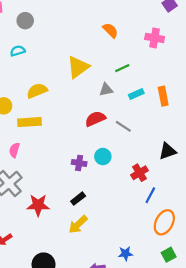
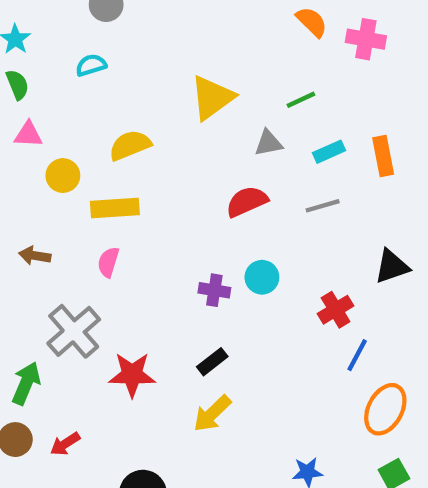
orange semicircle: (110, 30) -> (312, 22), moved
gray line: (123, 126) -> (323, 206), moved, turned -49
pink semicircle: (14, 150) -> (108, 262), moved

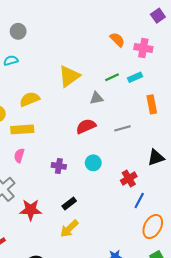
cyan rectangle: (329, 152) -> (135, 77), moved
purple cross: (214, 290) -> (59, 166), moved

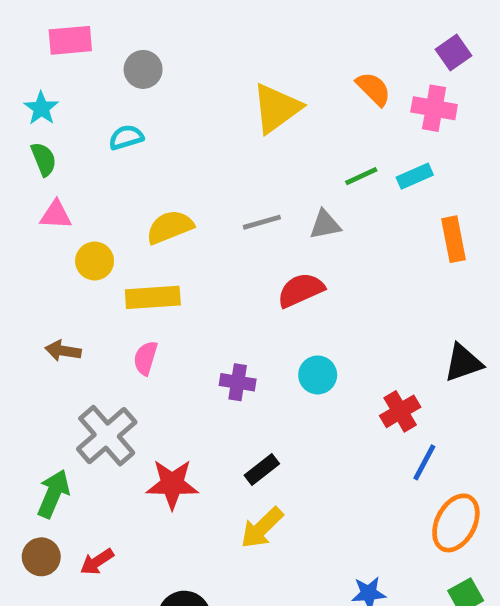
purple square: (158, 16) -> (453, 52), moved
yellow triangle: (69, 76) -> (276, 108), moved
gray line: (122, 128) -> (262, 222), moved

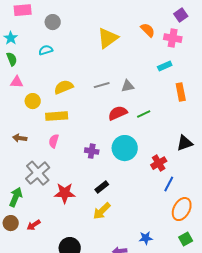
green line: (361, 176) -> (144, 114), moved
cyan circle: (318, 375) -> (125, 148), size x1.6

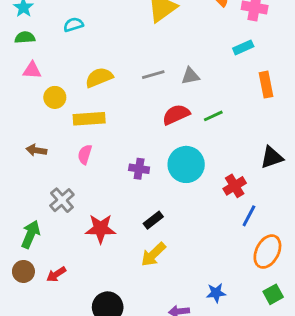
green semicircle: (12, 59) -> (25, 37), turned -72
gray cross: (38, 173) -> (62, 200), size x0.7

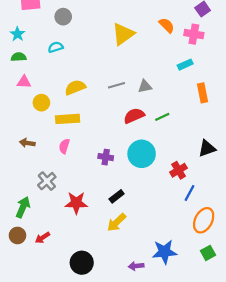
blue star: (216, 293) -> (164, 252), size x1.6

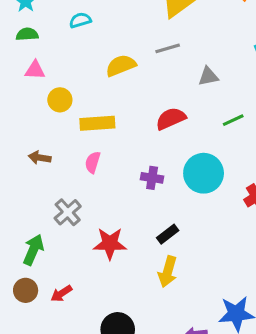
gray line: (117, 85) -> (168, 48), moved
yellow semicircle: (75, 87) -> (121, 65), moved
red semicircle: (134, 116) -> (171, 119), moved
yellow arrow: (117, 222) -> (168, 272), turned -30

